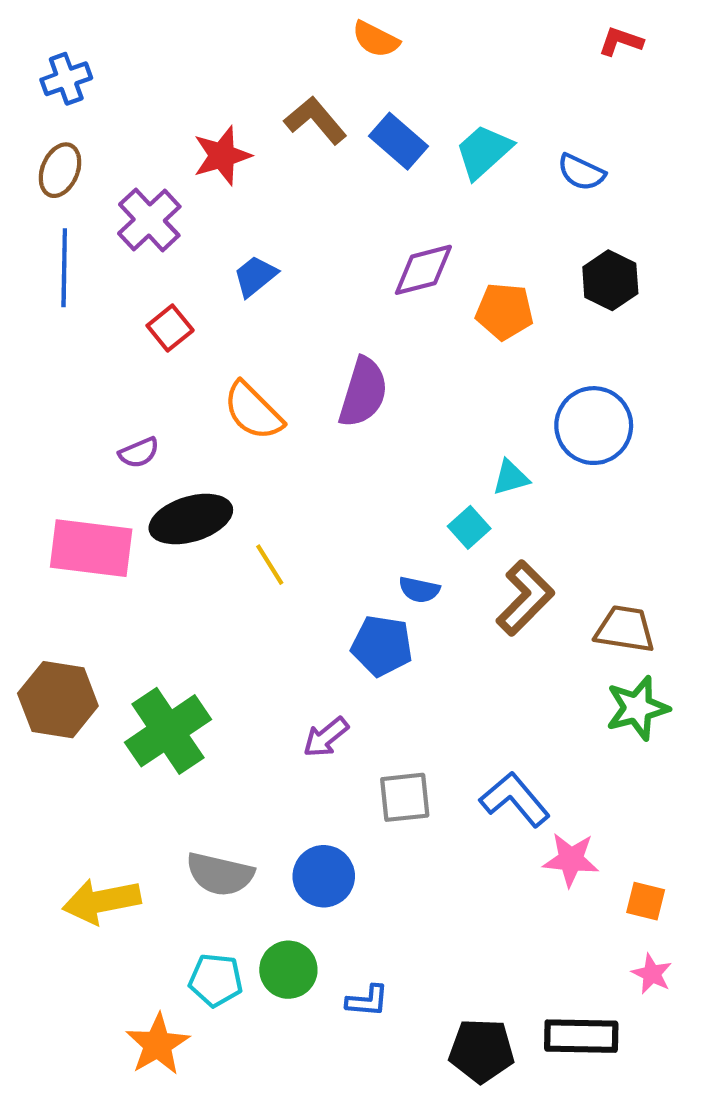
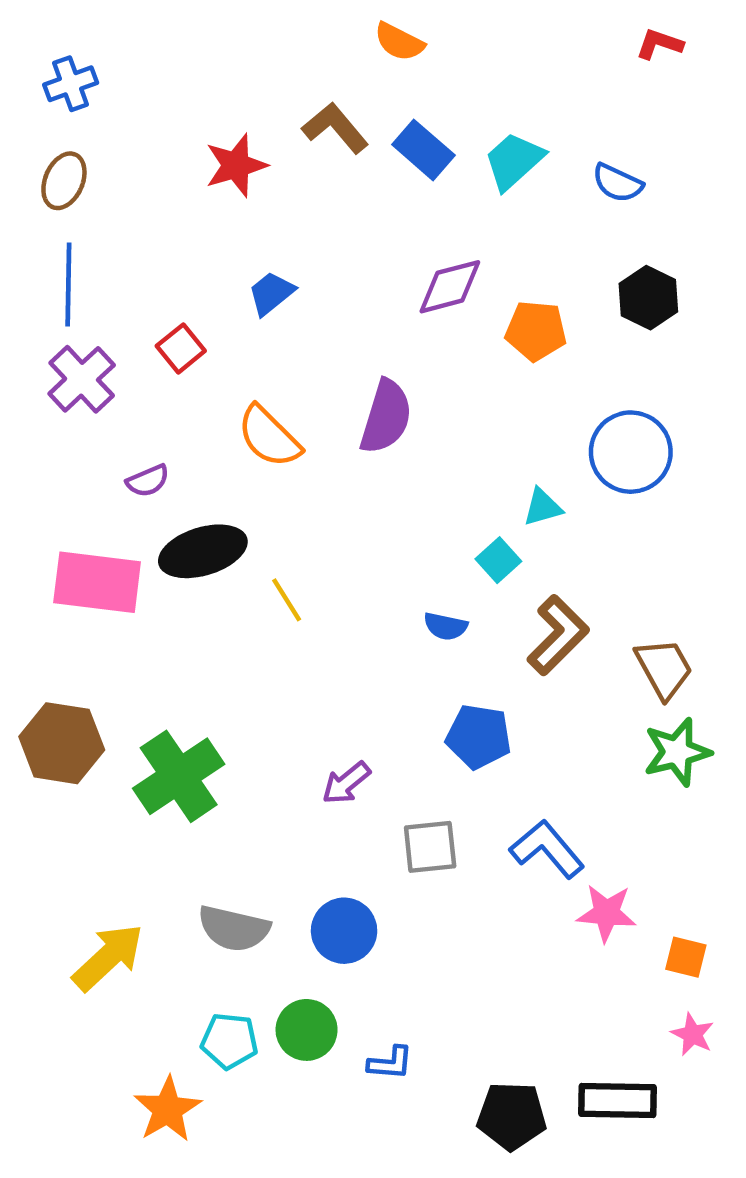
purple cross: (149, 220) -> (82, 379), moved
brown trapezoid: (625, 629) -> (664, 668), turned 52
blue pentagon: (382, 646) -> (479, 737), moved
yellow arrow: (102, 901) -> (108, 957), turned 148

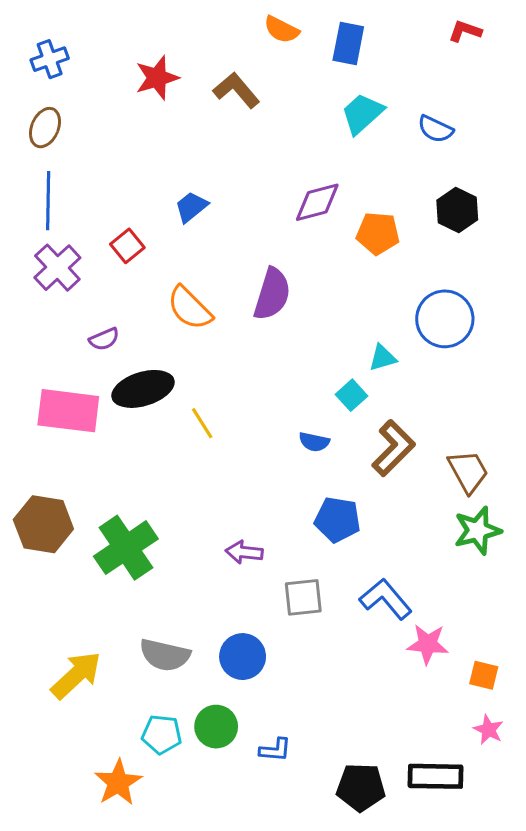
blue rectangle: (423, 150) -> (348, 44), moved, turned 60
red star: (236, 165) -> (157, 78), moved
purple arrow: (346, 783) -> (244, 552), turned 45

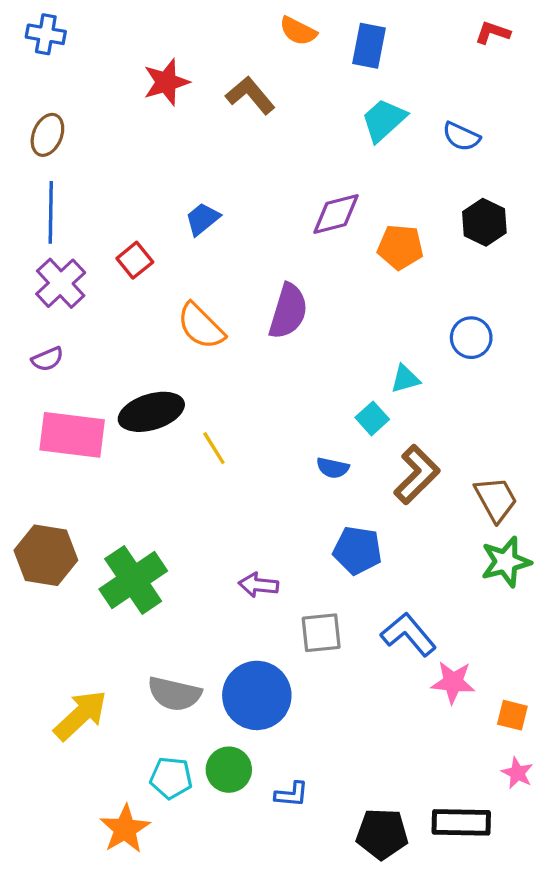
blue cross: (50, 59) -> (46, 34), moved, turned 30
blue circle: (445, 319) -> (471, 338), size x0.7
purple semicircle: (104, 339) -> (47, 359), moved
blue circle: (243, 657) -> (257, 695), size x1.4

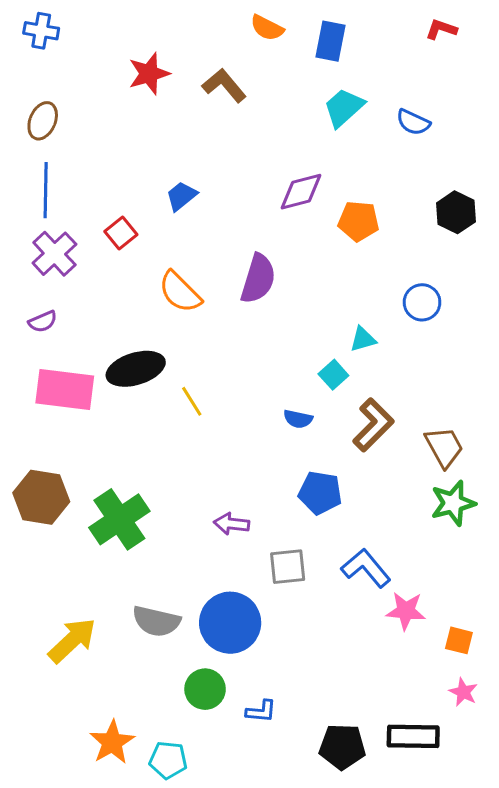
black hexagon: (484, 222) -> (456, 212), moved
cyan pentagon: (171, 778) -> (168, 760), moved

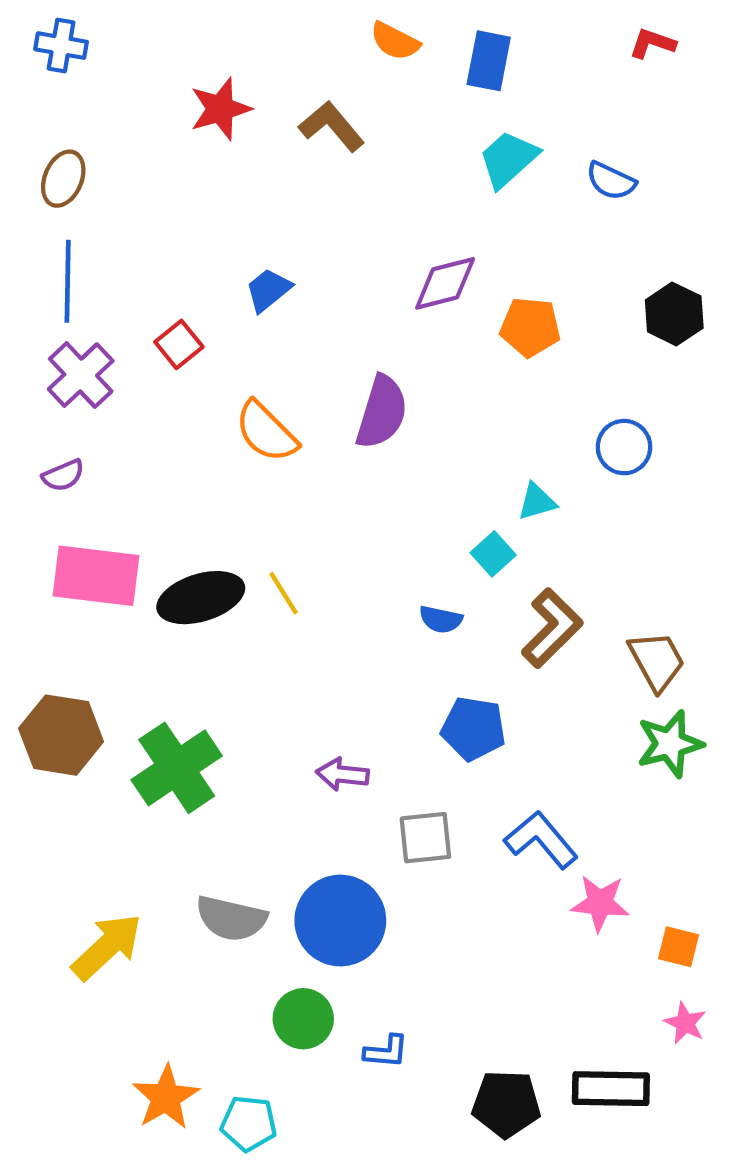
black ellipse: (136, 369) -> (201, 598), moved

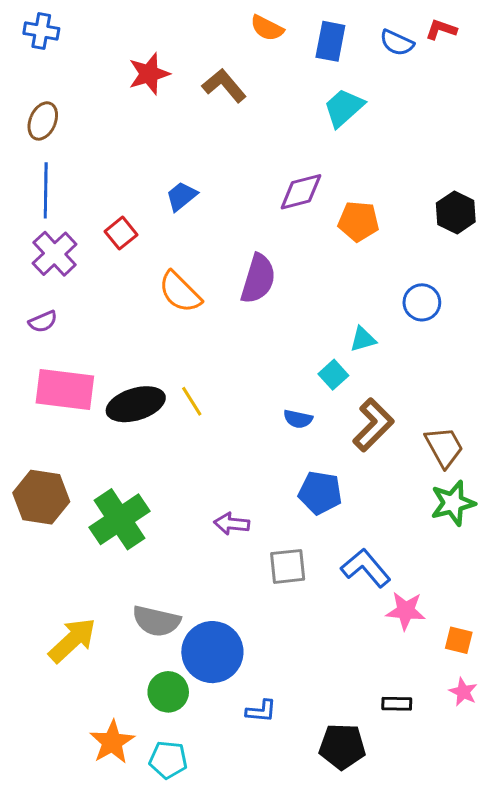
blue semicircle: (611, 181) -> (397, 43), moved
blue circle: (340, 921) -> (212, 652), moved
green circle: (303, 1019) -> (168, 692), moved
black rectangle: (611, 1089) -> (397, 704), moved, size x0.6

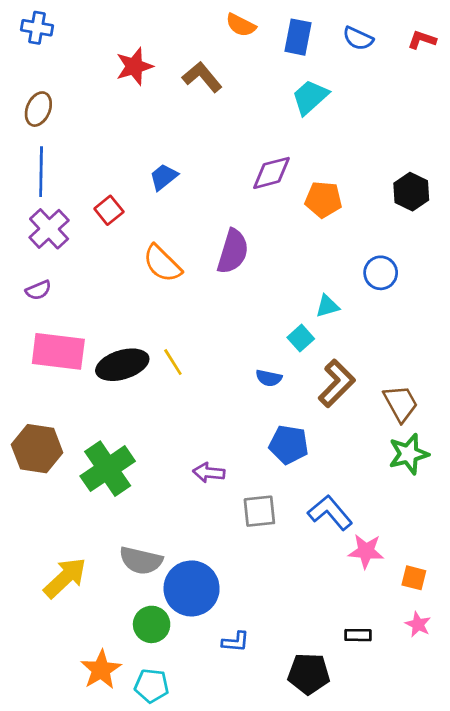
red L-shape: (441, 30) -> (422, 40), moved

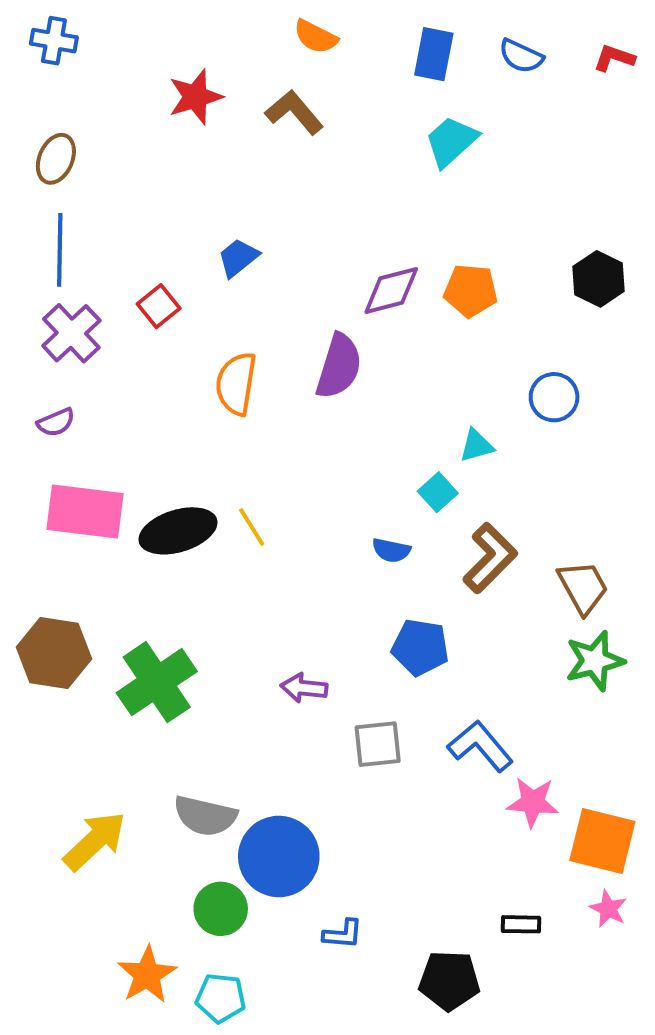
orange semicircle: (241, 25) -> (316, 37), moved
purple diamond: (271, 173) -> (391, 291), moved
orange semicircle: (162, 263) -> (236, 384), turned 54
orange square: (414, 578) -> (602, 841), size x1.8

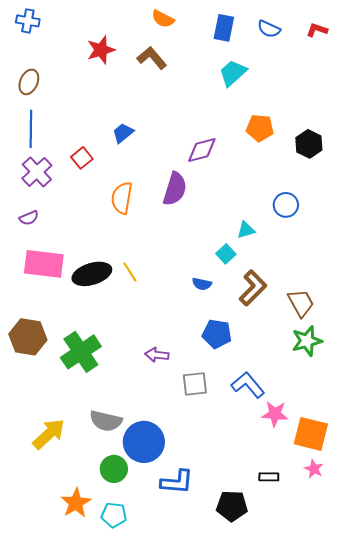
orange pentagon: (471, 291) -> (260, 128), moved
blue L-shape: (343, 934) -> (177, 482), size x1.6

